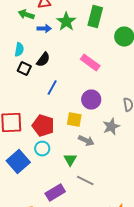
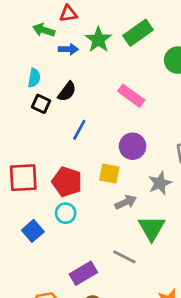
green rectangle: (95, 17) -> (138, 33), turned 40
gray arrow: (86, 141) -> (126, 202), turned -49
green triangle: (70, 160) -> (152, 228), moved, size x1.5
blue square: (18, 162) -> (33, 231), size x0.7

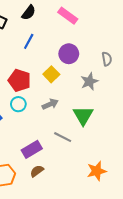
black semicircle: (67, 92) -> (29, 13), moved
yellow square: (109, 174) -> (51, 74), turned 35
gray arrow: (126, 202) -> (50, 104), moved

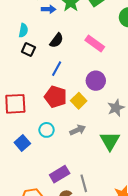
red pentagon: (19, 80) -> (56, 97), moved
gray line: (63, 137) -> (84, 183), moved, turned 48

